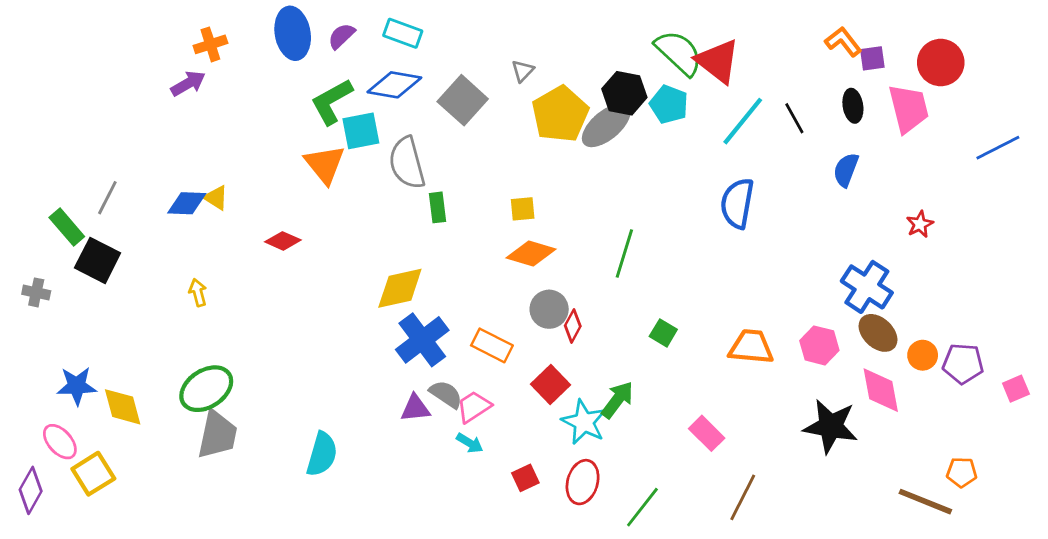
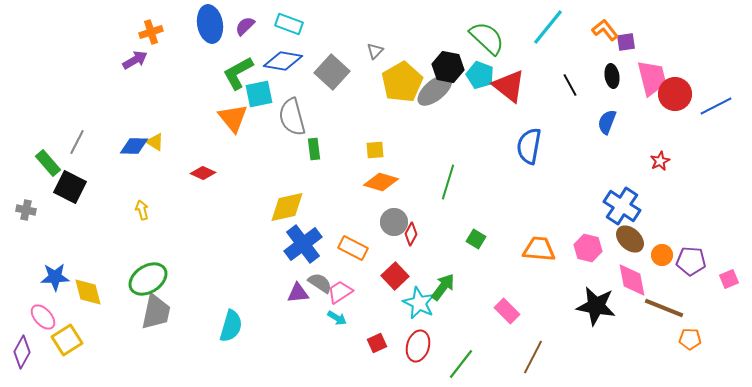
red triangle: (718, 61) -> (509, 86), moved
red circle: (941, 63) -> (675, 94), moved
cyan line: (743, 121) -> (548, 27), moved
brown line: (925, 502) -> (664, 308), moved

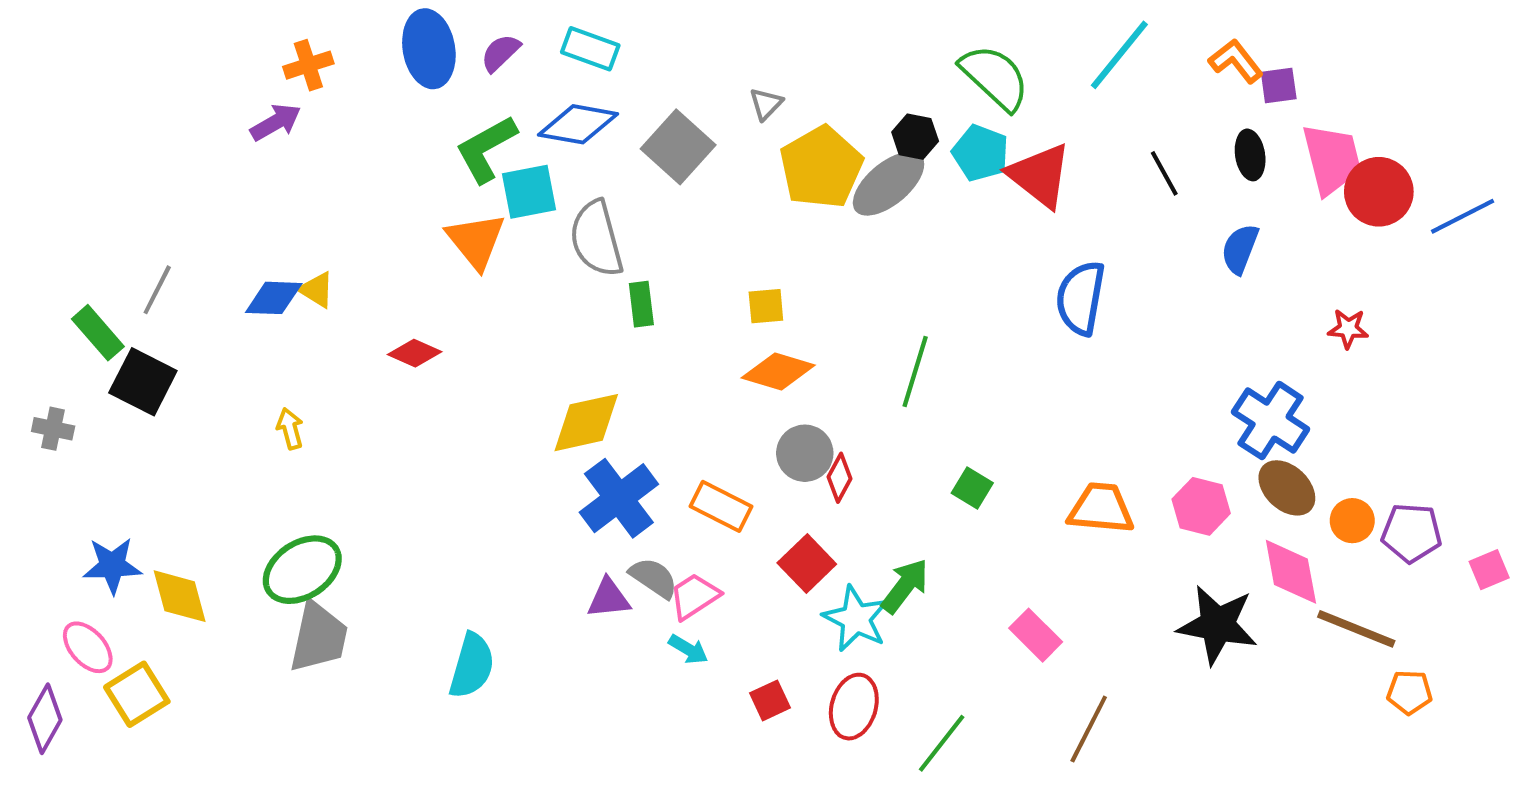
black hexagon: (448, 67) -> (915, 137), size x0.7
red star: (660, 161) -> (1348, 329), turned 30

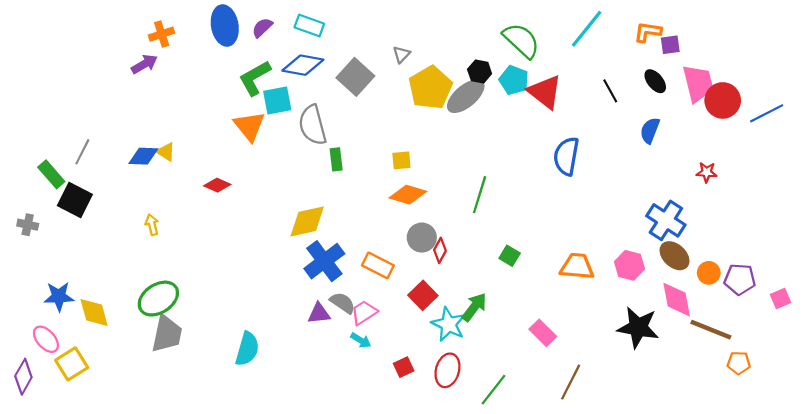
orange L-shape: (1236, 61) -> (648, 32), turned -44
black ellipse: (1250, 155) -> (655, 81), turned -30

